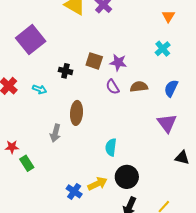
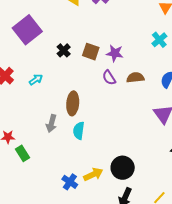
black cross: (65, 71) -> (64, 50), moved, turned 32
cyan arrow: (40, 89) -> (36, 80), turned -56
cyan semicircle: (111, 147) -> (79, 131), moved

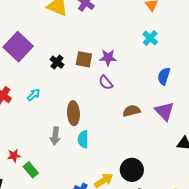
brown semicircle: (135, 78) -> (131, 111), moved

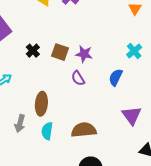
cyan cross: (150, 38) -> (134, 51), moved
blue semicircle: (164, 76) -> (116, 77), moved
brown semicircle: (131, 111) -> (84, 130), moved, size x1.4

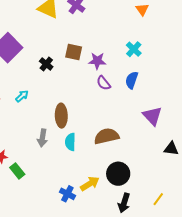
cyan cross: (134, 51) -> (134, 49), moved
brown square: (60, 52) -> (74, 52), moved
purple semicircle: (78, 78) -> (104, 83), moved

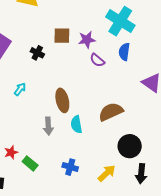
cyan cross: (134, 49) -> (120, 21), size x1.8
yellow arrow: (90, 184) -> (107, 173), moved
blue cross: (67, 194) -> (70, 167), moved

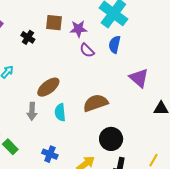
brown ellipse: (62, 100) -> (48, 87), turned 60

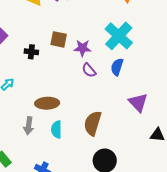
black cross: (28, 37) -> (31, 52), turned -32
brown ellipse: (48, 87) -> (47, 103), turned 30
brown semicircle: (96, 103) -> (93, 123), turned -60

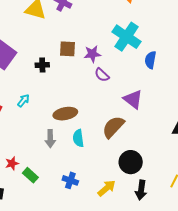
blue semicircle: (117, 67) -> (150, 60), moved
purple triangle: (138, 102) -> (133, 99), moved
brown semicircle: (93, 123) -> (113, 127), turned 35

